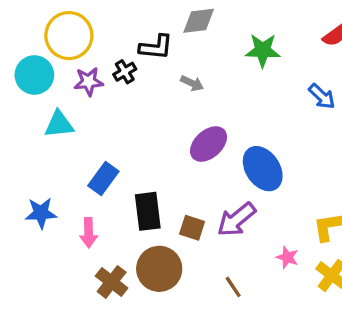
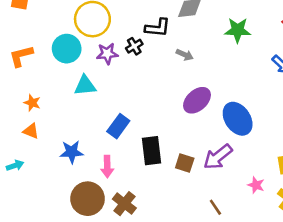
brown circle: (159, 269) -> (88, 199), moved

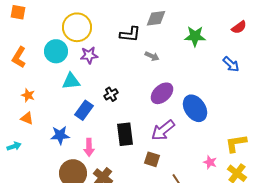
black cross: (134, 46) -> (111, 94), moved
orange L-shape: (21, 56) -> (19, 57), turned -45
blue rectangle: (118, 126) -> (84, 110), moved
purple arrow: (218, 157) -> (163, 130), moved
brown square: (185, 163) -> (152, 159), moved

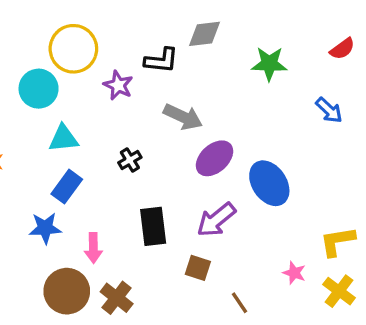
purple star: (89, 55) -> (118, 85), moved, turned 30
gray arrow: (152, 56) -> (183, 117), moved, size x1.6
blue rectangle: (84, 110) -> (67, 187), moved

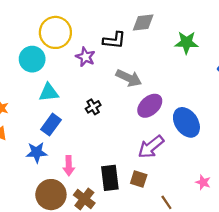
black rectangle: (153, 226) -> (110, 178), moved

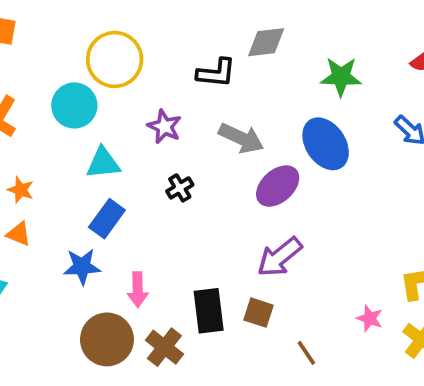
purple star: (85, 57) -> (164, 127), moved
blue ellipse: (186, 122) -> (326, 144), moved

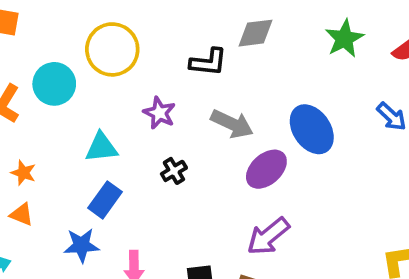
green star: (341, 77) -> (344, 39), moved, turned -30
cyan circle: (74, 105) -> (54, 84), moved

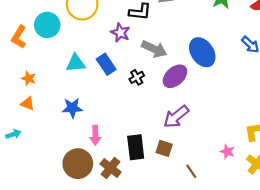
purple star: (159, 113) -> (120, 33), moved
black cross: (174, 171) -> (137, 77), moved
blue rectangle: (105, 200) -> (106, 64), moved, turned -70
blue star: (81, 245) -> (72, 108), moved

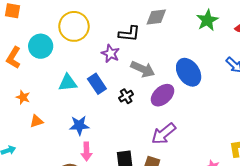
orange triangle: (28, 104) -> (36, 121), moved, turned -40
blue star: (72, 108) -> (79, 125), moved

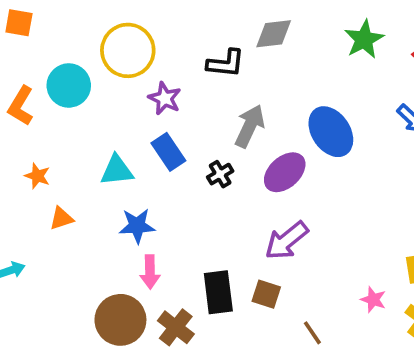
purple star: (110, 53) -> (165, 98), moved
gray arrow: (143, 69) -> (250, 126), turned -90
cyan triangle: (68, 83) -> (117, 170), moved

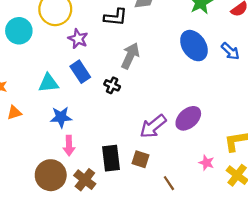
blue ellipse: (331, 132) -> (194, 46), moved
purple ellipse: (285, 172) -> (188, 118), moved
black cross: (220, 174) -> (112, 85), turned -35

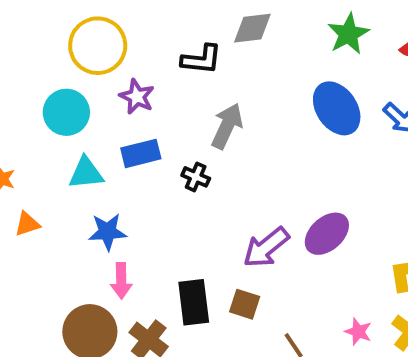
cyan circle: (19, 31) -> (66, 112), moved
blue rectangle: (80, 72) -> (141, 153), turned -70
pink star: (206, 163) -> (358, 332), moved

